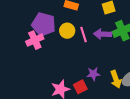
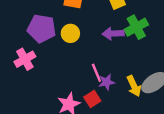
pink line: (83, 34) -> (96, 73), moved
pink cross: (35, 40) -> (25, 59), moved

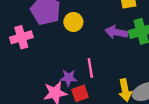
purple star: (107, 82) -> (69, 78), moved

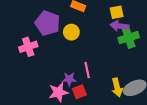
purple arrow: (116, 32) -> (119, 26), moved

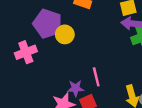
yellow circle: (71, 32) -> (65, 34), moved

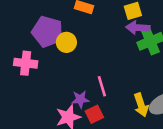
pink cross: (26, 52) -> (26, 63), turned 30

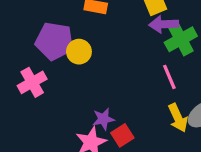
pink cross: (26, 63) -> (32, 82), turned -30
pink line: (102, 86) -> (169, 77), moved

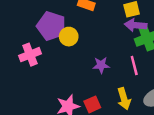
yellow arrow: (178, 118) -> (124, 99), moved
purple star: (103, 119) -> (101, 65), moved

